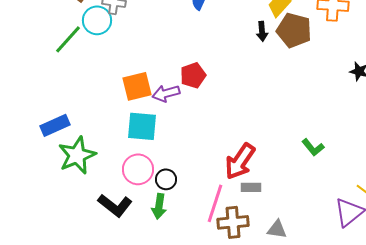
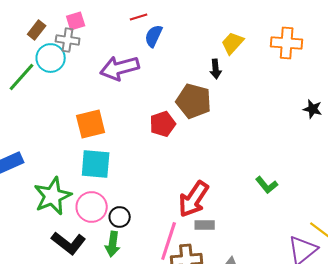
brown pentagon: (294, 30) -> (194, 101), moved
red pentagon: (193, 75) -> (163, 124), moved
purple arrow: (166, 93) -> (120, 68), moved, size x1.4
green star: (77, 155) -> (53, 196), moved

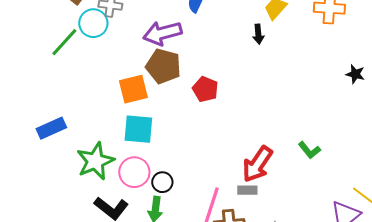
brown pentagon: (194, 101) -> (163, 66), moved
red pentagon: (163, 124) -> (205, 89), turned -30
red arrow: (194, 199) -> (257, 164), moved

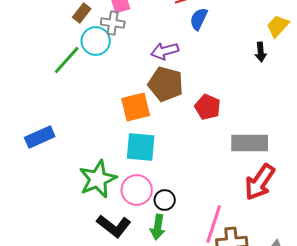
purple arrow: (162, 33) -> (165, 51), size x0.7
blue rectangle: (51, 128) -> (40, 137), moved
gray rectangle: (247, 190) -> (250, 143), moved, size x1.8

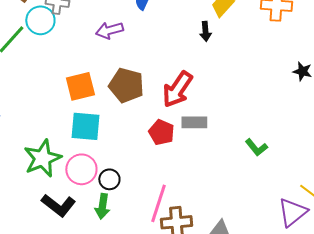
brown pentagon: (166, 84) -> (126, 85), moved
red pentagon: (208, 107) -> (161, 132), moved
gray rectangle: (250, 143) -> (194, 122), size x0.7
red arrow: (260, 182) -> (177, 89), moved

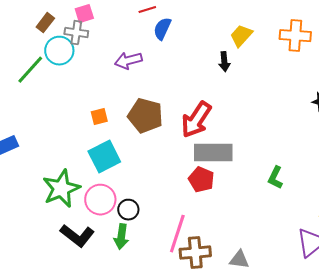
orange square: (80, 86) -> (99, 117), size x0.6
gray rectangle: (194, 122) -> (213, 153), size x1.5
cyan square: (85, 126) -> (104, 157), turned -32
red pentagon: (161, 132) -> (201, 180), moved
green L-shape: (256, 147) -> (275, 178), turned 65

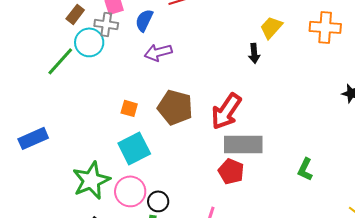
blue semicircle: (162, 29) -> (144, 20), moved
orange square: (99, 117) -> (129, 108), turned 30

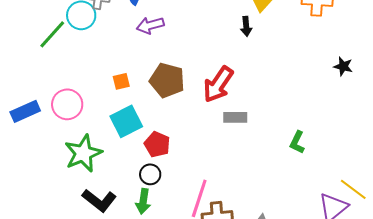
orange square: (129, 108) -> (121, 81), turned -30
gray rectangle: (243, 144) -> (235, 117), size x0.6
red pentagon: (231, 171) -> (157, 144), moved
pink circle: (130, 191) -> (67, 104), moved

